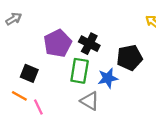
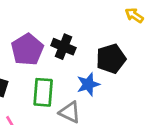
green rectangle: (80, 71) -> (43, 92), moved

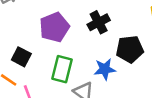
black cross: (63, 47) -> (99, 22), moved, turned 30

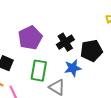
black cross: (99, 22) -> (65, 42), moved

